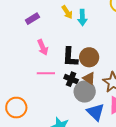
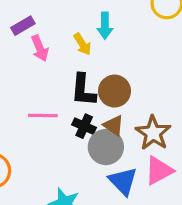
yellow arrow: (67, 12) -> (82, 44), moved
pink arrow: (43, 47) -> (40, 48), moved

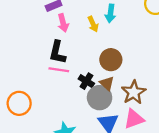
black L-shape: (83, 90) -> (57, 52), moved

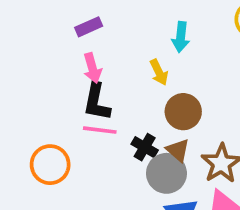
pink arrow: (63, 23) -> (92, 68), moved
yellow arrow: (93, 24) -> (159, 72), moved
orange circle: (19, 103) -> (50, 165), moved

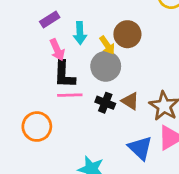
cyan arrow: (181, 37) -> (80, 33), moved
brown circle: (183, 112) -> (127, 34), moved
gray circle: (166, 173) -> (106, 66), moved

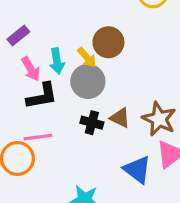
cyan arrow: (80, 33) -> (57, 61), moved
black L-shape: (64, 75) -> (42, 96), turned -96
pink line: (70, 95) -> (38, 137), moved

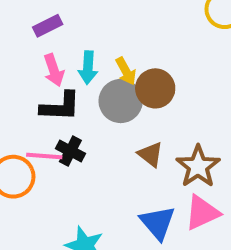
brown circle: (108, 42) -> (155, 88), moved
black cross: (92, 123) -> (70, 151), moved

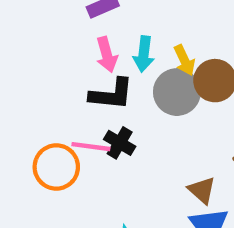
brown triangle: (150, 154) -> (202, 190), moved

